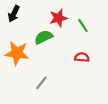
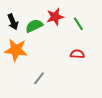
black arrow: (14, 14) -> (13, 22), moved, turned -49
green semicircle: (44, 37) -> (34, 26), moved

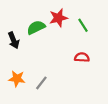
black arrow: (13, 22) -> (14, 40), moved
orange star: (16, 50) -> (17, 79), moved, size x0.7

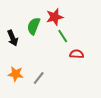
green line: (83, 25) -> (63, 36), moved
green semicircle: (36, 27) -> (34, 26), turned -42

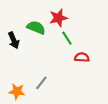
green semicircle: (34, 26) -> (36, 28), turned 90
orange star: (16, 74) -> (17, 91), moved

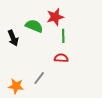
green line: (67, 38) -> (63, 36), turned 32
red semicircle: (82, 57) -> (61, 58), moved

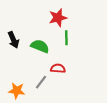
green semicircle: (34, 26) -> (40, 46), moved
red semicircle: (61, 58) -> (58, 68), moved

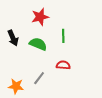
red star: (58, 18) -> (40, 17), moved
red semicircle: (58, 68) -> (63, 65), moved

